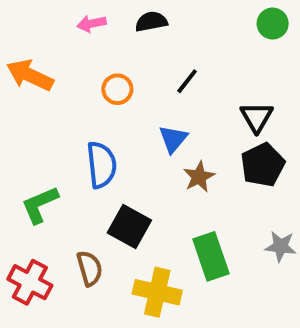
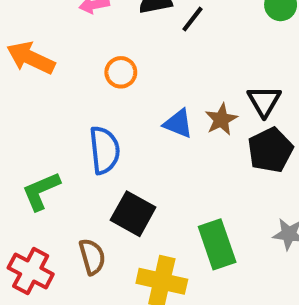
black line: (187, 81) -> (193, 19), moved
blue triangle: (173, 139) -> (178, 124), turned -48
brown star: (199, 177) -> (221, 119), moved

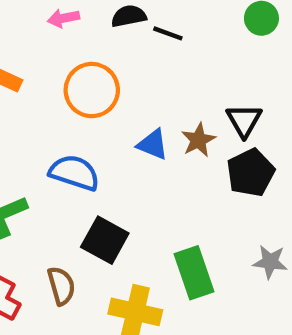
black line: (193, 19) -> (168, 33), turned 72
orange circle: (121, 72) -> (92, 90), size x1.6
blue semicircle: (104, 150) -> (74, 173), turned -66

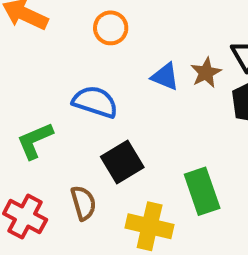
orange circle: (92, 90) -> (111, 28), size x0.7
black square: (105, 240) -> (122, 162), turned 30

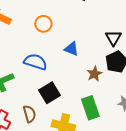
brown star: (206, 73) -> (94, 74), moved

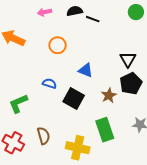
blue semicircle: (35, 62) -> (49, 83), size x0.6
black square: (49, 93) -> (74, 98), moved, turned -30

